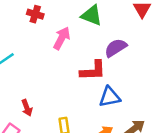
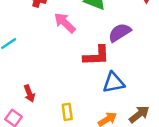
pink arrow: (62, 38) -> (65, 23), turned -75

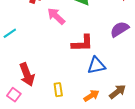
purple semicircle: (120, 33) -> (120, 29), moved
red arrow: (29, 94) -> (27, 75), size x1.6

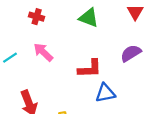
pink arrow: (56, 16) -> (43, 52), moved

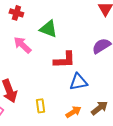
green triangle: (89, 18) -> (48, 29), moved

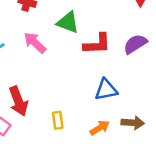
red L-shape: (64, 60) -> (97, 44), moved
brown arrow: (99, 108) -> (133, 123), turned 42

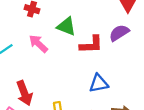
purple semicircle: (135, 44) -> (119, 33), moved

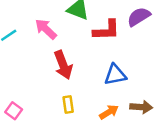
red arrow: (24, 93) -> (63, 65), moved

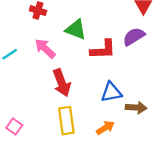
yellow rectangle: (68, 105) -> (66, 121), size x1.6
brown arrow: (141, 107) -> (136, 108), moved

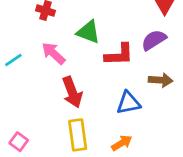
brown arrow: (136, 108) -> (161, 80), moved

